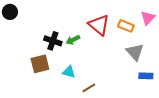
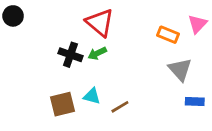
red triangle: (99, 25) -> (100, 23), moved
brown square: (40, 64) -> (62, 104), moved
brown line: (89, 88) -> (120, 107), moved

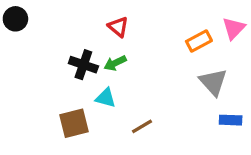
red triangle: (100, 23) -> (118, 27), size x0.6
orange rectangle: (168, 35) -> (199, 41), turned -50
cyan triangle: (92, 96) -> (106, 98), moved

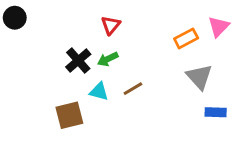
red triangle: (118, 27) -> (111, 25), turned 30
black cross: (83, 65) -> (78, 61), turned 30
brown line: (142, 126) -> (133, 89), moved

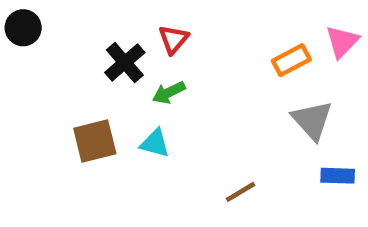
black cross: (78, 61) -> (125, 62), moved
brown line: (133, 89) -> (240, 192), moved
brown square: (69, 115) -> (95, 141), moved

